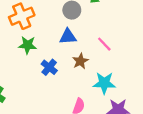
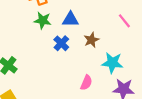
blue triangle: (68, 37) -> (71, 19), moved
pink line: (104, 44) -> (124, 21), moved

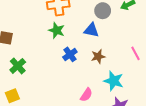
blue triangle: (71, 19) -> (91, 30), moved
pink line: (124, 21) -> (136, 53), moved

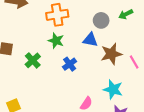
brown star: (98, 56) -> (111, 54), moved, size x1.5
green cross: (18, 66) -> (33, 60), moved

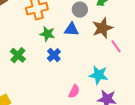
green star: (56, 41) -> (47, 34), moved
brown star: (111, 54) -> (102, 28), moved

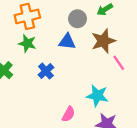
green star: (47, 34) -> (27, 43), moved

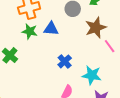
blue triangle: (67, 42) -> (51, 29), moved
blue cross: (46, 71) -> (65, 61), moved

